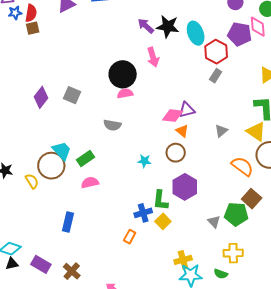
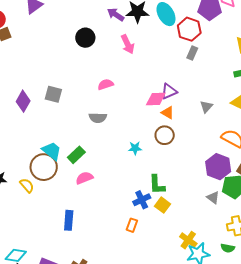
black circle: (123, 74) -> (85, 38), moved, size x0.7
purple hexagon: (185, 187) -> (218, 167), moved
yellow cross: (183, 260) -> (188, 240), turned -30

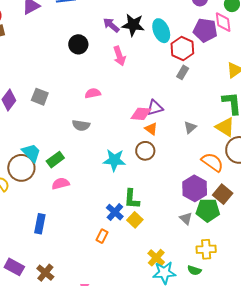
cyan star: (135, 148) -> (114, 160), size x1.6
blue cross: (142, 200) -> (115, 212), turned -30

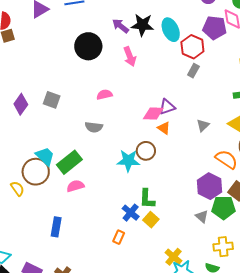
black circle: (78, 44) -> (88, 46), size x1.4
brown circle: (145, 151) -> (146, 151), moved
green rectangle: (55, 160) -> (69, 162), size x1.4

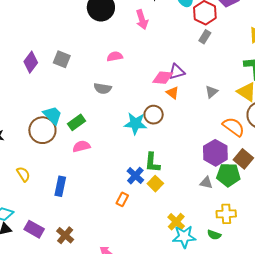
green rectangle: (69, 162) -> (77, 122), size x0.7
yellow semicircle: (17, 188) -> (23, 174), moved
gray triangle: (202, 216) -> (206, 183), turned -32

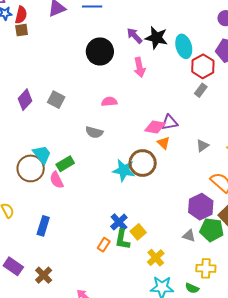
brown circle: (154, 115) -> (143, 163), size x1.4
pink semicircle: (81, 146) -> (57, 180), moved, turned -108
green L-shape: (152, 163) -> (122, 239), moved
yellow cross: (176, 222) -> (156, 258), moved

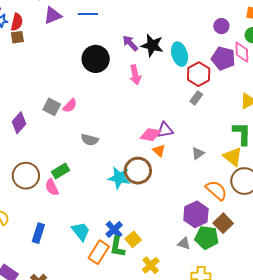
purple diamond: (25, 100) -> (19, 123), moved
pink semicircle: (109, 102) -> (70, 106), moved, turned 140
cyan trapezoid: (42, 154) -> (81, 231), moved
orange rectangle: (104, 245) -> (99, 252), size x1.6

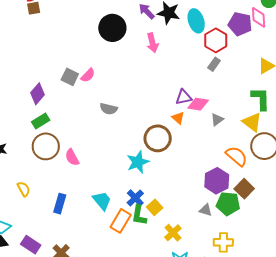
pink diamond: (150, 135) -> (198, 104), moved
green rectangle: (60, 171) -> (41, 121), moved
cyan star: (119, 178) -> (138, 162), moved, turned -30

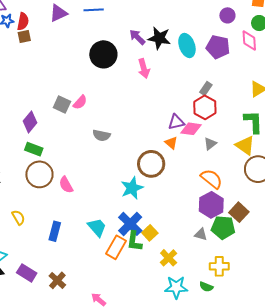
purple pentagon: (240, 24) -> (218, 47), moved
red hexagon: (216, 40) -> (205, 107), moved
green rectangle: (41, 121) -> (34, 149), turned 54
orange semicircle: (237, 156) -> (211, 179), moved
blue cross: (135, 198) -> (130, 224), size x1.4

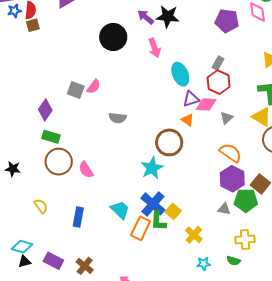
cyan ellipse: (187, 46) -> (180, 74), moved
cyan star: (176, 287) -> (204, 264), size x0.6

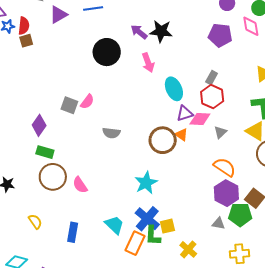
brown circle: (169, 142) -> (163, 140), moved
yellow square: (173, 211) -> (167, 226), turned 35

